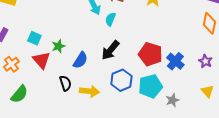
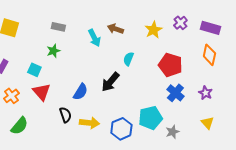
cyan semicircle: (110, 19) -> (128, 59), moved
green star: (58, 46) -> (53, 51), moved
red pentagon: (150, 54) -> (170, 65), moved
blue hexagon: (121, 80) -> (121, 129), moved

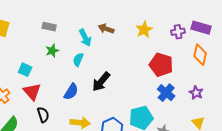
purple cross: (180, 23) -> (178, 32), moved, turned 32
green star: (53, 51) -> (52, 51), moved
cyan semicircle: (128, 59) -> (78, 60), moved
black semicircle: (65, 115) -> (43, 115), moved

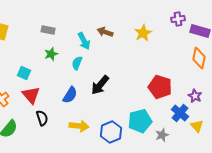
purple cross: (178, 32) -> (178, 19), moved
red pentagon: (161, 65) -> (160, 87), moved
blue cross: (166, 93) -> (180, 113), moved

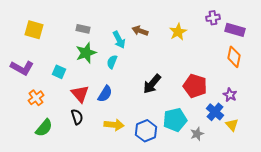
green star: (51, 54) -> (86, 53), size x1.5
black arrow: (100, 85) -> (152, 84), moved
red triangle: (31, 95) -> (80, 94), moved

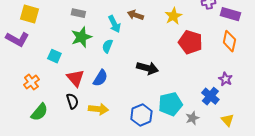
purple L-shape: (22, 68) -> (17, 39), moved
black arrow: (152, 84) -> (147, 68), turned -115
red pentagon: (195, 86) -> (190, 42), moved
yellow arrow: (114, 125) -> (98, 109), moved
yellow triangle: (232, 125) -> (227, 120), moved

